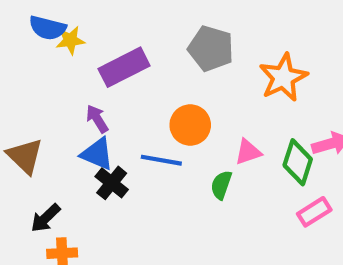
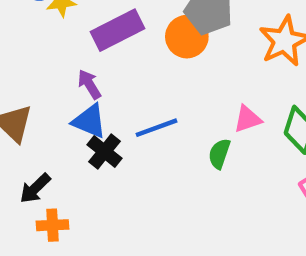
orange circle: (190, 125) -> (187, 37), moved
blue line: (161, 160) -> (157, 128), turned -30

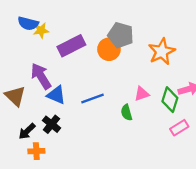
purple arrow: (89, 84) -> (41, 76), moved, size x1.6
black cross: (105, 151) -> (52, 124), moved
green semicircle: (219, 154) -> (127, 112), turned -35

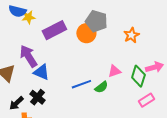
orange star: (162, 52) -> (131, 35), size x0.7
blue line: (93, 98) -> (81, 84), moved
green semicircle: (127, 112) -> (101, 87), turned -112

